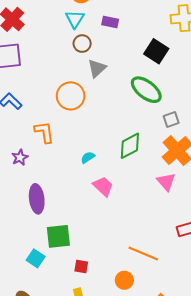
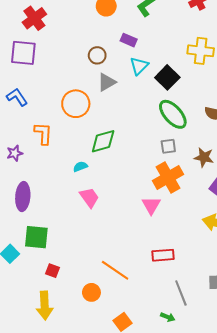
cyan triangle: (75, 19) -> (139, 66), moved
green ellipse: (146, 90) -> (173, 114), moved
green diamond: (130, 146) -> (103, 141), moved

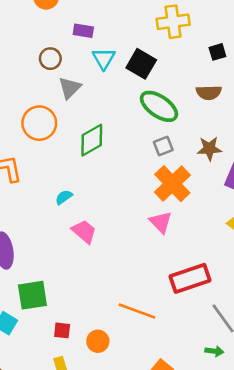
green diamond: (103, 141) -> (92, 140), moved
red rectangle: (163, 255) -> (190, 278), size x1.4
orange circle: (91, 292) -> (98, 341), moved

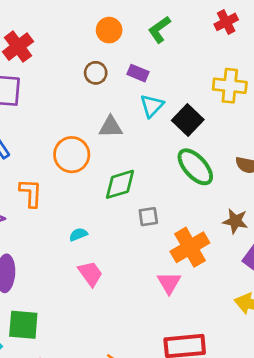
brown circle: (50, 59) -> (96, 73), moved
gray triangle: (70, 88) -> (111, 127), turned 30
gray square: (163, 146) -> (148, 217), moved

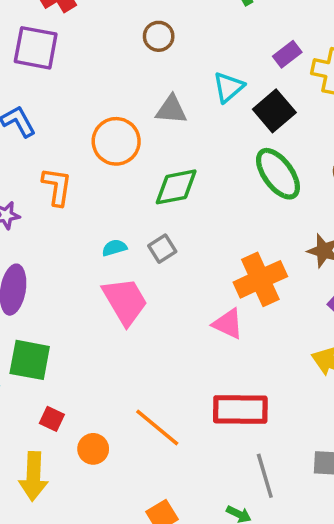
purple rectangle: (138, 73) -> (287, 54), moved, turned -66
gray square: (148, 217) -> (162, 249), moved, turned -30
pink trapezoid: (90, 274) -> (125, 301), size x1.4
pink triangle: (169, 283) -> (228, 324), turned -40

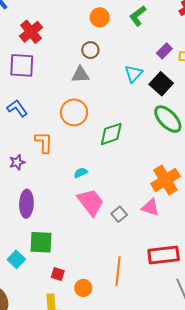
gray triangle: (171, 110) -> (80, 75), moved
gray square: (162, 249) -> (119, 214), moved
orange line: (157, 428) -> (118, 271), turned 64

